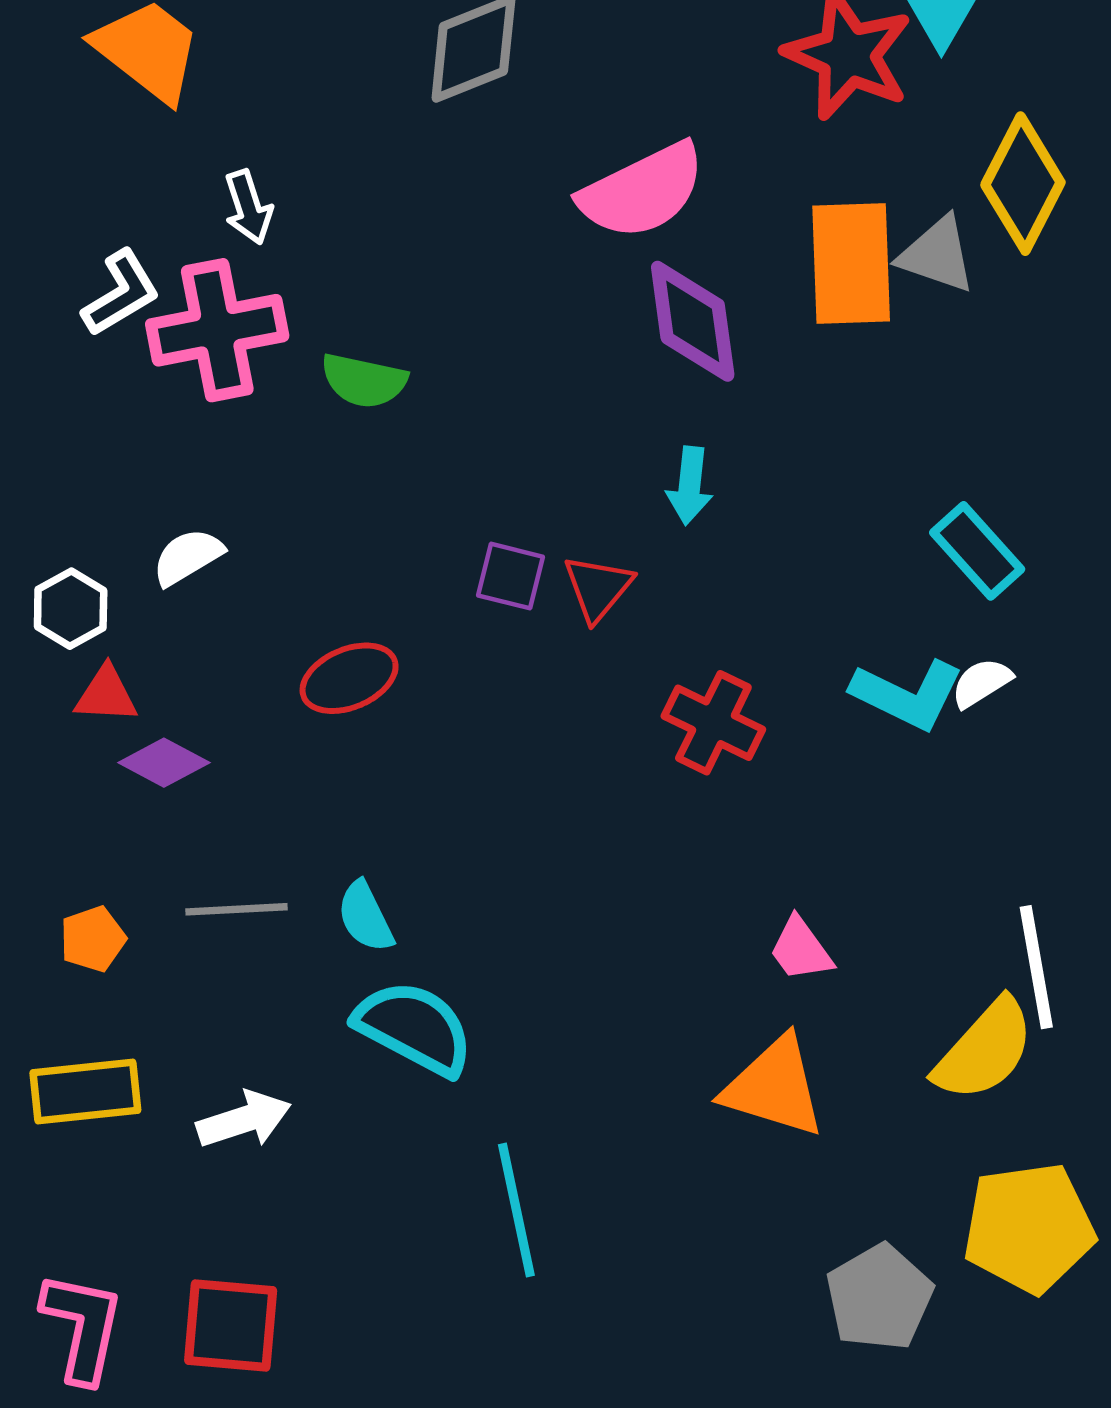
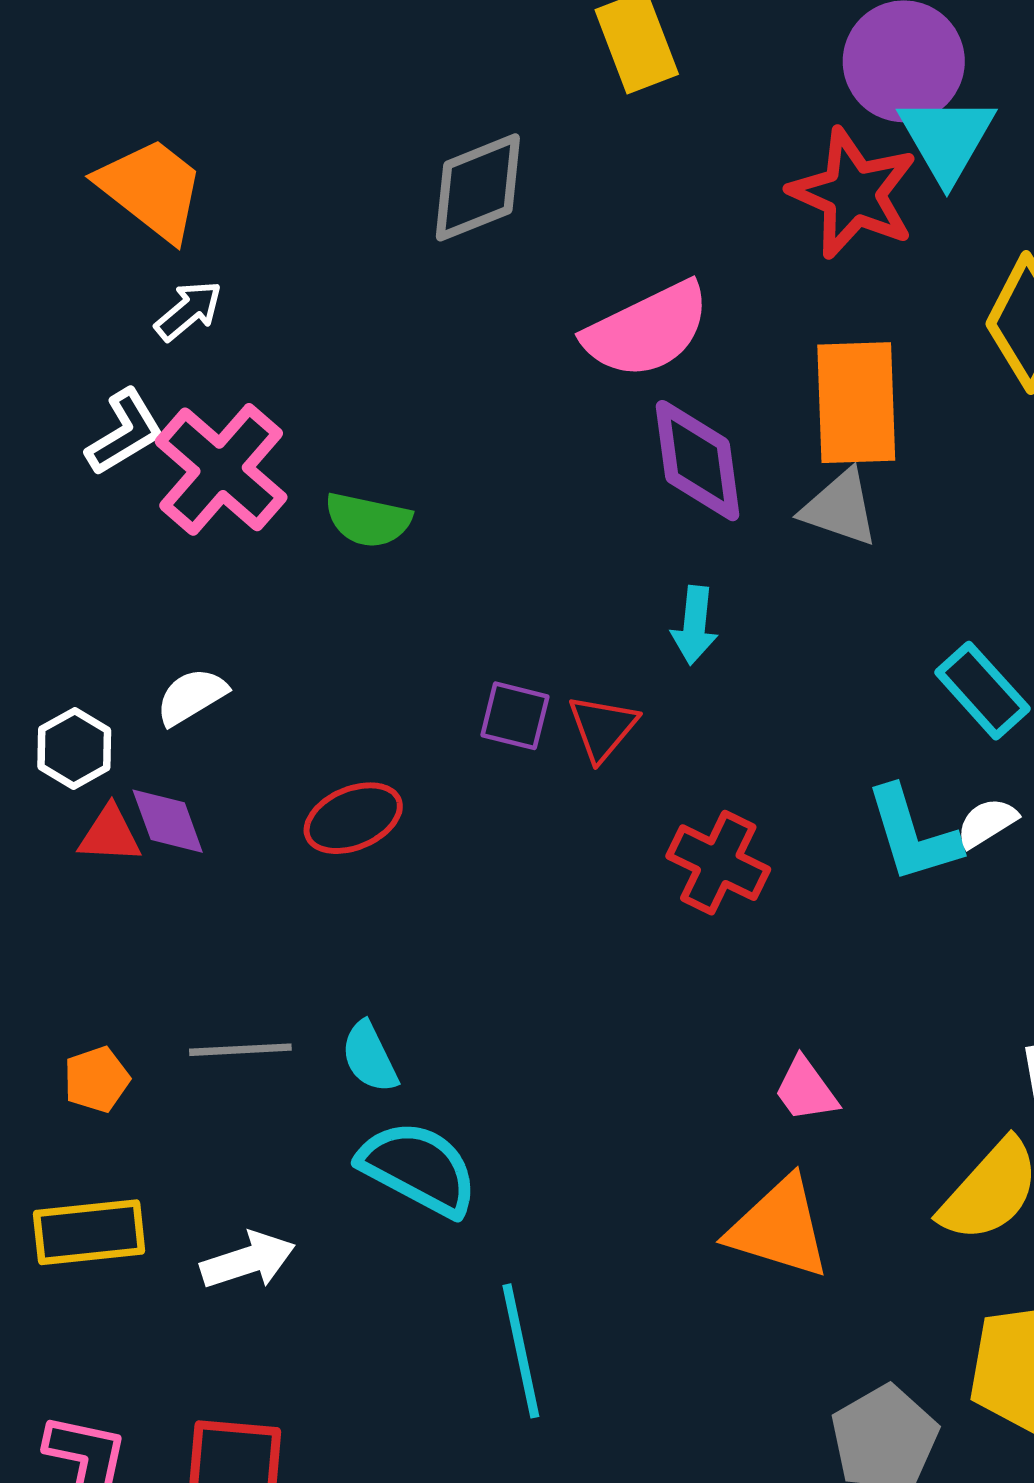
white arrow: (248, 207) -> (188, 311), moved, turned -112
gray triangle: (937, 255) -> (840, 508), moved
pink cross: (217, 330) -> (221, 469), turned -38
cyan L-shape: (907, 695) -> (913, 834), turned 47
purple diamond: (164, 763) -> (168, 821), moved, turned 42

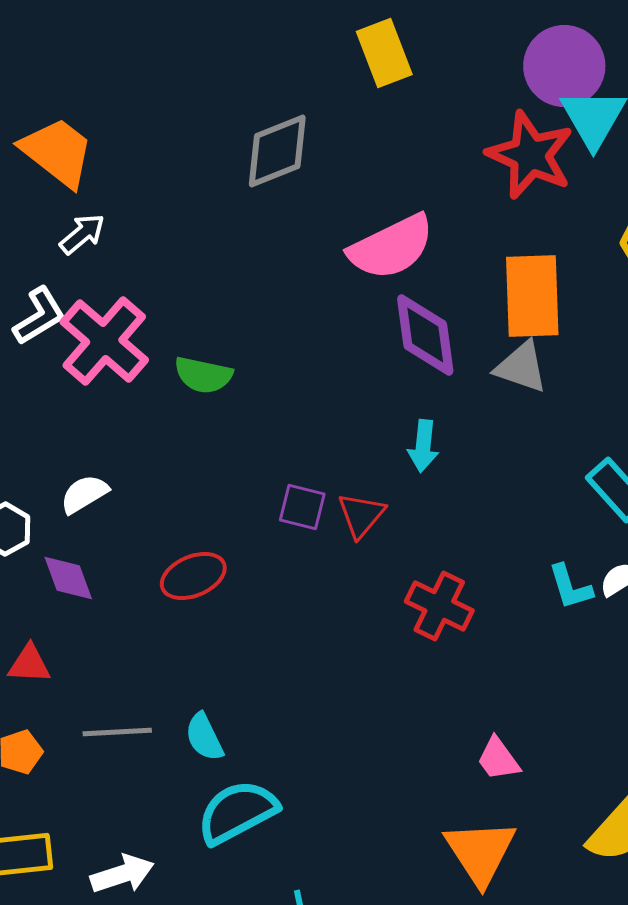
red triangle: (110, 834) -> (29, 664), moved
cyan L-shape: (913, 834) -> (570, 587), size x0.7
cyan semicircle: (418, 1168) -> (237, 812), turned -56
orange triangle: (779, 1228) -> (480, 852), turned 40

